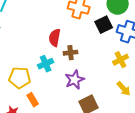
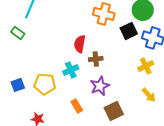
orange rectangle: (33, 100) -> (77, 106), moved

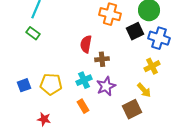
green rectangle: (18, 33) -> (33, 33), moved
cyan cross: (71, 70) -> (84, 80), moved
yellow arrow: (149, 95) -> (144, 90), moved
brown square: (114, 111) -> (132, 109), moved

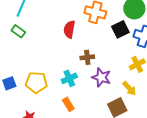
red semicircle: (86, 44) -> (69, 29), moved
purple star: (106, 86) -> (101, 77), moved, turned -30

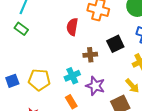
black square: (120, 29) -> (115, 44), moved
purple star: (101, 77) -> (95, 86), moved

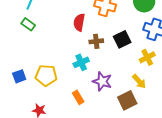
brown cross: (90, 55) -> (96, 41), moved
cyan cross: (72, 76) -> (81, 62), moved

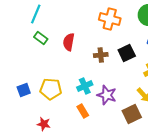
red semicircle: (79, 22) -> (69, 42), moved
green rectangle: (28, 24) -> (41, 38), moved
cyan cross: (81, 62) -> (85, 86), moved

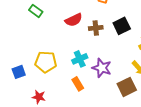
red semicircle: (69, 42) -> (74, 20), moved, turned -126
blue square: (24, 90) -> (19, 72), moved

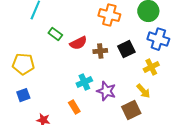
green rectangle: (36, 11) -> (55, 34), moved
yellow pentagon: (46, 62) -> (23, 64), moved
orange rectangle: (78, 84) -> (74, 107), moved

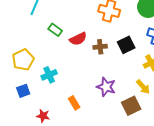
yellow pentagon: (23, 64) -> (23, 60), turned -30
cyan cross: (84, 82) -> (49, 75), moved

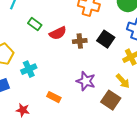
black square: (126, 45) -> (106, 39), turned -30
orange rectangle: (74, 103) -> (54, 97), turned -32
brown square: (131, 106) -> (111, 100), turned -30

